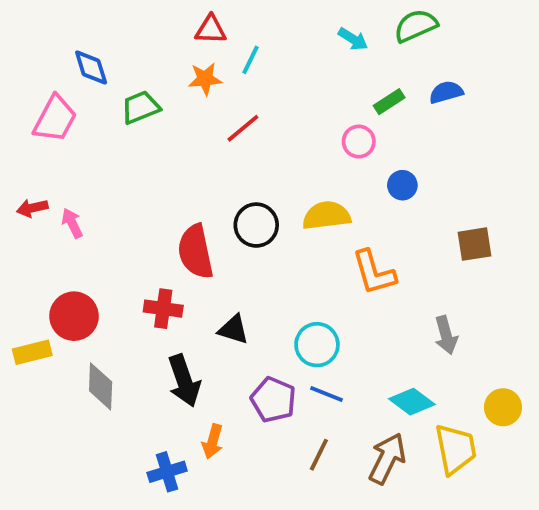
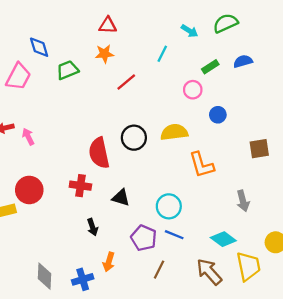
cyan line: (251, 60) -> (162, 54), moved
black arrow: (184, 381) -> (92, 227), size x0.6
gray diamond: (101, 386) -> (45, 276), moved
brown line: (319, 455) -> (159, 270), moved
brown arrow: (387, 459) -> (209, 272), turned -68

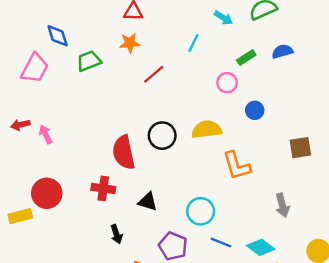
blue line: (174, 235) -> (221, 243), moved

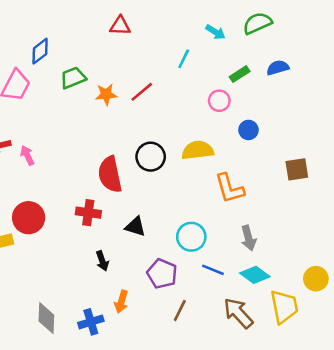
blue diamond: (58, 36) -> (40, 51), turned 70
orange star: (130, 43) -> (106, 94), moved
gray arrow: (282, 205) -> (249, 238), moved

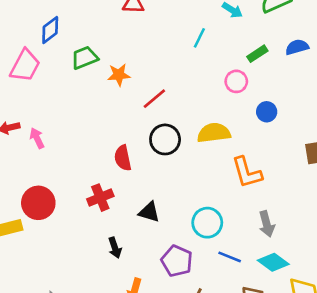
red line: (142, 92) -> (154, 99), moved
red semicircle: (110, 174) -> (123, 158), size x0.7
red cross: (88, 213) -> (100, 198), turned -30

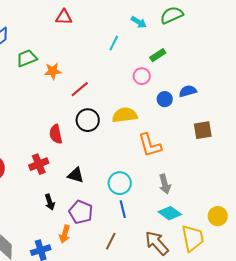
blue semicircle: (297, 47) -> (188, 91), moved
blue line: (230, 257) -> (123, 209), moved, turned 54
purple pentagon: (177, 261) -> (81, 212), moved

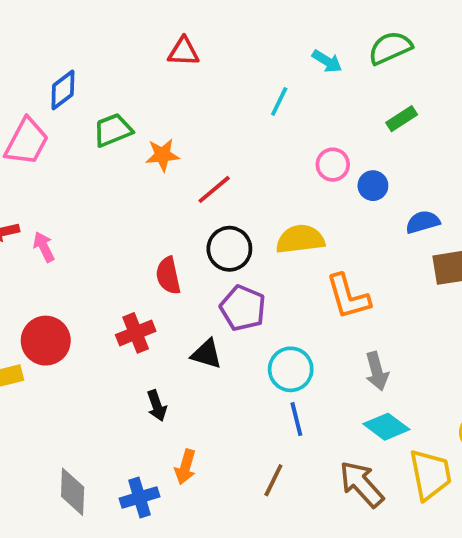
green rectangle: (158, 55) -> (402, 119), moved
blue semicircle: (188, 91) -> (423, 222), moved
blue circle: (165, 99) -> (373, 186), moved
purple pentagon: (81, 212) -> (243, 308), moved

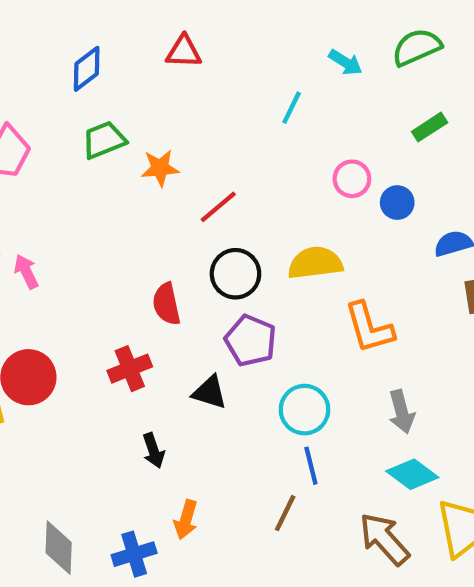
blue diamond: (63, 90) -> (87, 69), moved
brown line: (273, 480) -> (285, 513), moved

